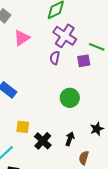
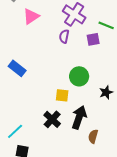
yellow square: (23, 127) -> (62, 95), moved
black star: (97, 129) -> (106, 92), moved
black arrow: (70, 139) -> (79, 117), size x1.6

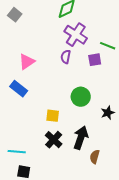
pink triangle: (31, 16) -> (27, 62), moved
yellow square: (62, 95) -> (53, 116), moved
cyan line: (15, 131) -> (17, 152), turned 48

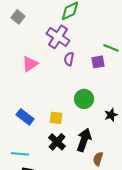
purple cross: (76, 35) -> (58, 37), moved
blue rectangle: (19, 89) -> (25, 117), moved

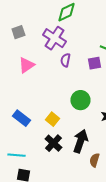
gray square: (18, 17) -> (18, 32), moved, turned 32
yellow square: (56, 118) -> (52, 119), turned 32

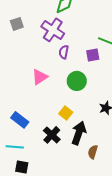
pink triangle: (26, 65) -> (40, 77), moved
green circle: (80, 100) -> (77, 81), moved
blue rectangle: (21, 118) -> (20, 120), moved
yellow square: (52, 119) -> (66, 113), moved

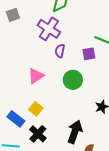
gray square: (17, 24) -> (13, 15), moved
yellow square: (66, 113) -> (36, 109), moved
black cross: (52, 135) -> (38, 134), moved

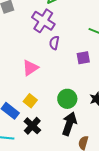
purple square: (89, 54) -> (83, 58), moved
green circle: (73, 80) -> (67, 99), moved

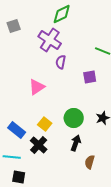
yellow square: (30, 101) -> (45, 124), moved
black arrow: (69, 124) -> (76, 143), size x0.7

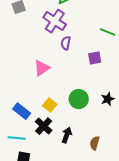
black arrow: (76, 143) -> (67, 135), moved

